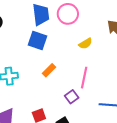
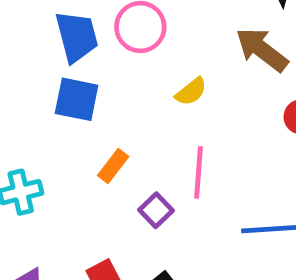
purple square: (72, 97) -> (156, 210), moved

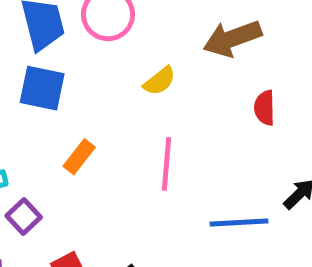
brown arrow: (262, 50) -> (232, 38), turned -58
purple square: (156, 210) -> (24, 217), moved

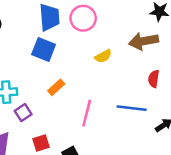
pink line: (167, 164) -> (87, 113), moved
blue line: (239, 222) -> (132, 108), moved

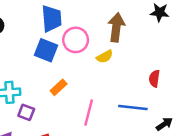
pink circle: (83, 18) -> (76, 40), moved
brown arrow: (144, 41) -> (116, 27), moved, turned 108
purple square: (23, 113) -> (26, 112), turned -35

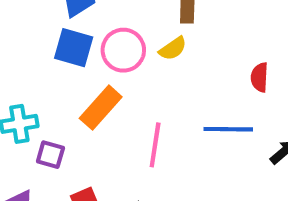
pink circle: (76, 40) -> (123, 50), moved
orange rectangle: (59, 87) -> (101, 108), size x1.5

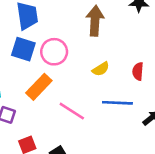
yellow semicircle: (173, 49) -> (101, 69), moved
pink line: (155, 145) -> (72, 111), turned -68

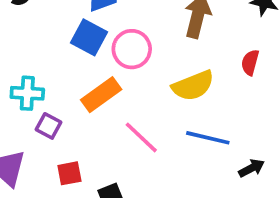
yellow semicircle: (101, 69) -> (193, 86), size x1.6
red semicircle: (138, 71) -> (250, 62), moved

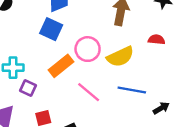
pink circle: (132, 49) -> (88, 49), moved
red semicircle: (250, 62) -> (157, 40), turned 84

